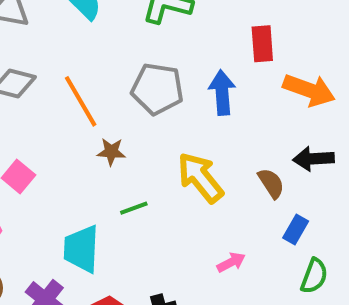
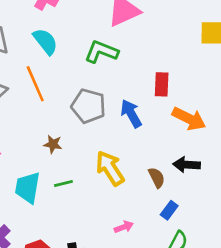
blue arrow: (222, 92) -> (131, 114), turned -32
orange line: (81, 101) -> (35, 84), moved
cyan trapezoid: (81, 249) -> (28, 188), moved

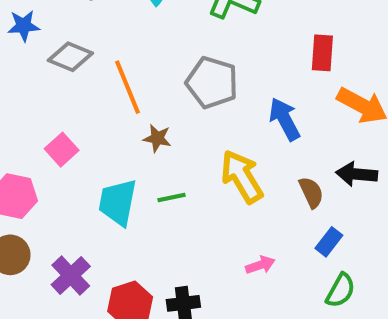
orange line: (35, 84) -> (128, 87), moved
blue arrow: (131, 114) -> (285, 119), moved

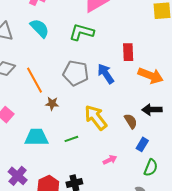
blue arrow: (285, 119) -> (106, 74), moved
green line: (171, 198) -> (71, 139), moved
cyan trapezoid: (118, 202) -> (36, 137), turned 85

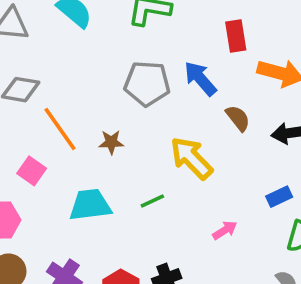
orange line: (35, 80) -> (60, 129), moved
brown semicircle: (131, 121) -> (238, 118), moved
blue rectangle: (142, 144) -> (279, 197), turned 40

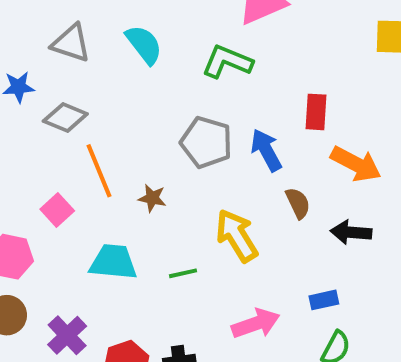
pink arrow: (225, 230) -> (256, 324), size x1.6

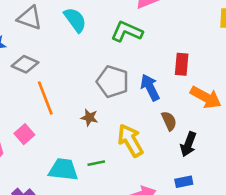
brown star: (152, 198) -> (89, 118), moved
pink square: (57, 210) -> (24, 134), moved
black arrow: (351, 232) -> (188, 144), moved, turned -75
cyan trapezoid: (113, 262) -> (63, 170), moved

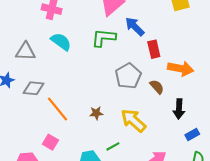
gray pentagon: (113, 82) -> (128, 76), moved, turned -30
blue arrow: (150, 87) -> (135, 27), moved
brown semicircle: (169, 121) -> (157, 87), moved
blue rectangle: (184, 182) -> (192, 135), moved

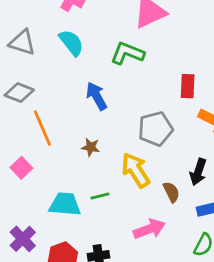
blue arrow: (135, 27) -> (97, 96), moved
gray pentagon: (128, 76) -> (155, 129), moved
brown semicircle: (157, 87) -> (171, 192), moved

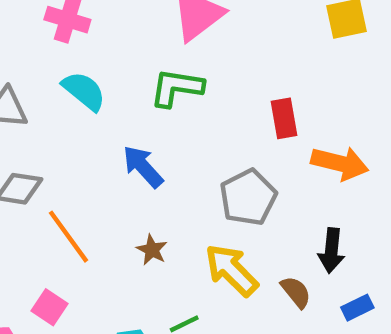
brown star: (91, 147) -> (152, 250), turned 30

